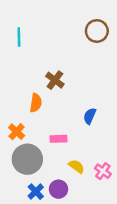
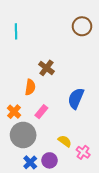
blue semicircle: (90, 116) -> (76, 98), size x1.5
pink rectangle: (58, 139) -> (41, 112), moved, turned -48
pink cross: (103, 171) -> (83, 152), moved

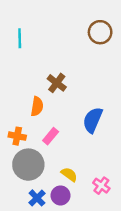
orange cross: (14, 112) -> (17, 136), turned -32
yellow semicircle: (65, 141) -> (69, 174), moved

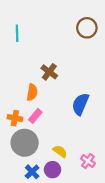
pink rectangle: (51, 136) -> (35, 116), moved

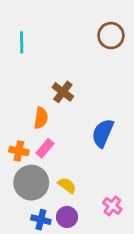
yellow semicircle: (60, 151) -> (67, 185), moved
blue cross: (32, 172) -> (41, 220), turned -32

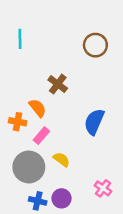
brown circle: (111, 36) -> (95, 45), moved
orange semicircle: (41, 118) -> (38, 108), turned -48
orange cross: (19, 151) -> (18, 122), moved
yellow semicircle: (67, 185) -> (62, 159), moved

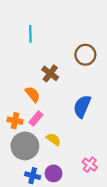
cyan line: (20, 39) -> (30, 34), moved
brown circle: (95, 45) -> (85, 55), moved
orange cross: (18, 122) -> (15, 121), moved

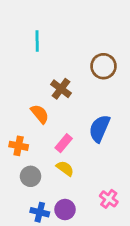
pink rectangle: (36, 118) -> (64, 143), moved
gray circle: (25, 146) -> (31, 176), size x0.6

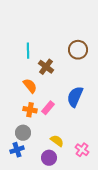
cyan line: (37, 41) -> (28, 51), moved
orange cross: (19, 146) -> (30, 110), moved
yellow semicircle: (65, 168) -> (57, 141), moved
blue cross: (40, 212) -> (17, 150), moved, turned -32

